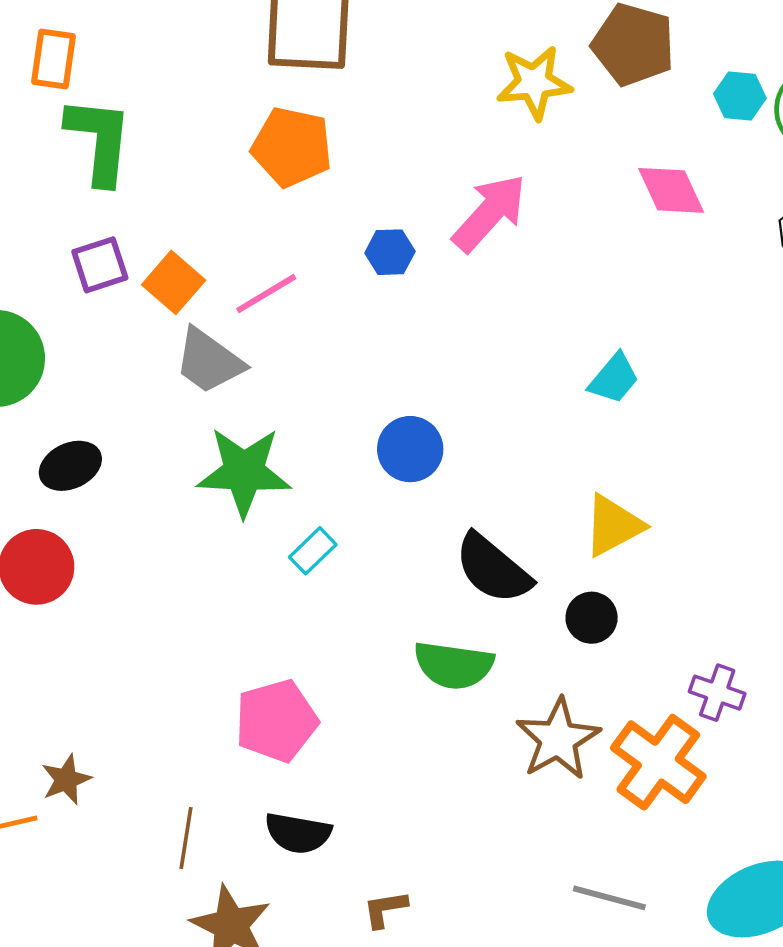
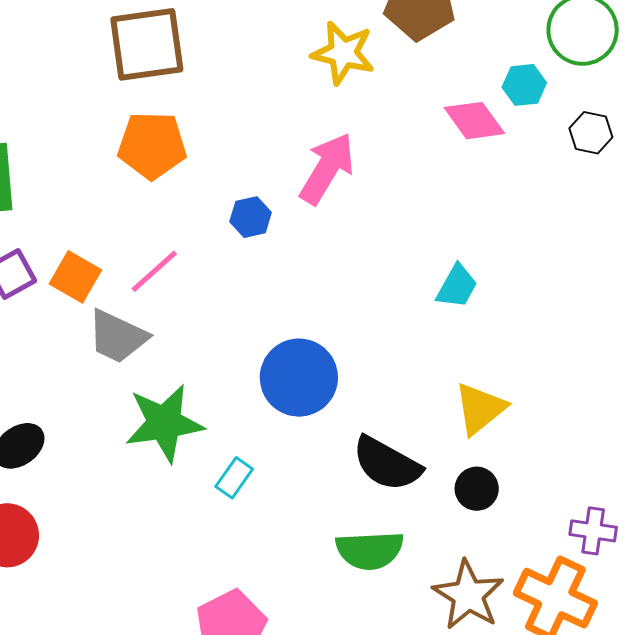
yellow star: (534, 83) -> (343, 53), turned 30
cyan hexagon: (740, 96) -> (524, 85), moved
blue circle: (410, 449) -> (299, 378), size x1.4

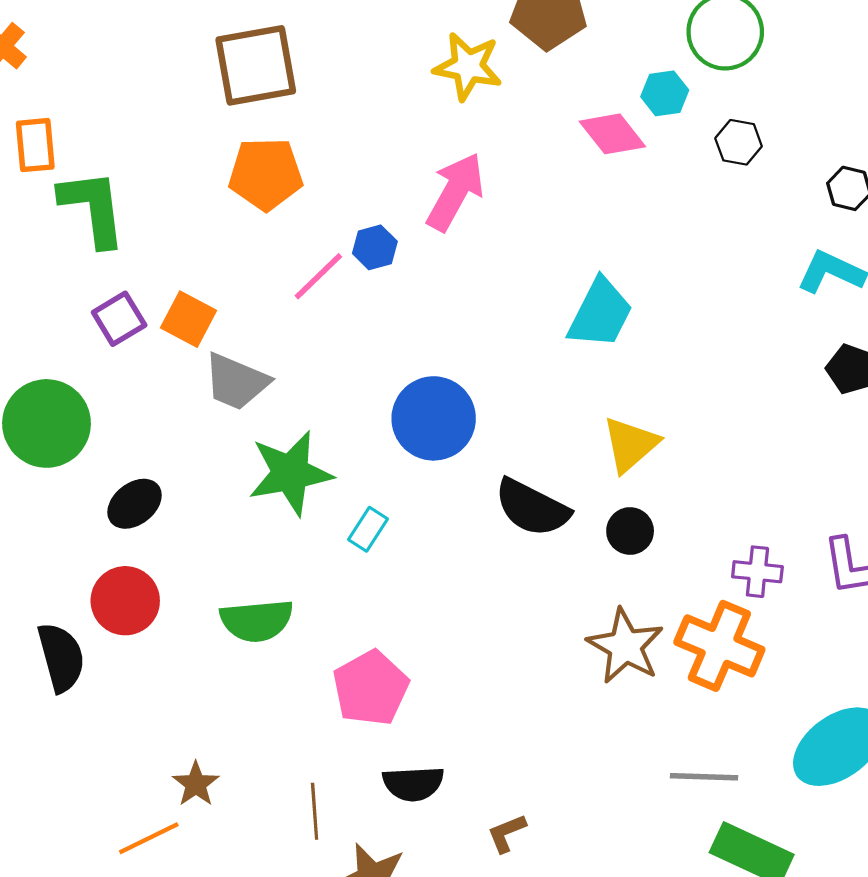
pink line: (154, 271) -> (318, 276), moved
cyan trapezoid: (457, 286) -> (600, 313), size x1.5
green semicircle: (370, 550) -> (257, 621), moved

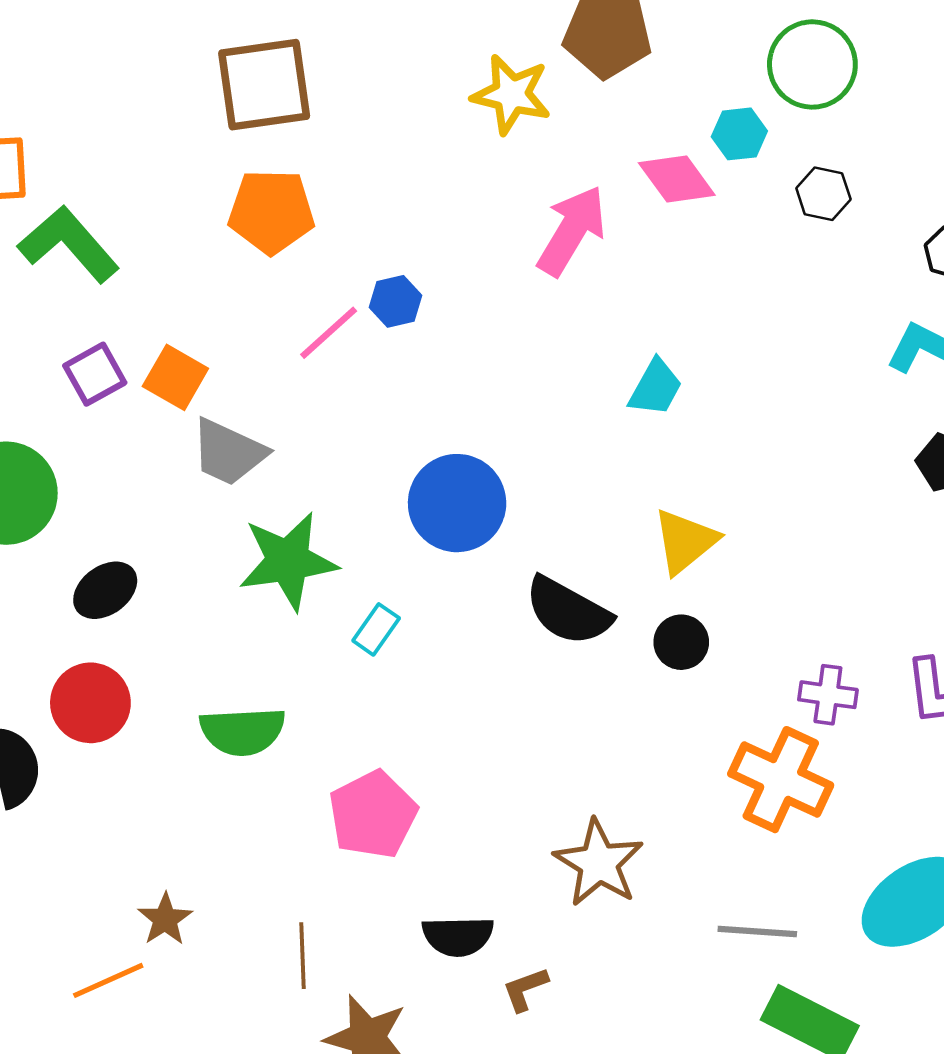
pink arrow: (455, 192) -> (572, 231), moved
green L-shape: (93, 208) -> (69, 244), turned -36
cyan trapezoid: (600, 313) -> (656, 388), size x0.7
brown star: (625, 646) -> (599, 863), moved
black semicircle: (413, 784) -> (458, 936), moved

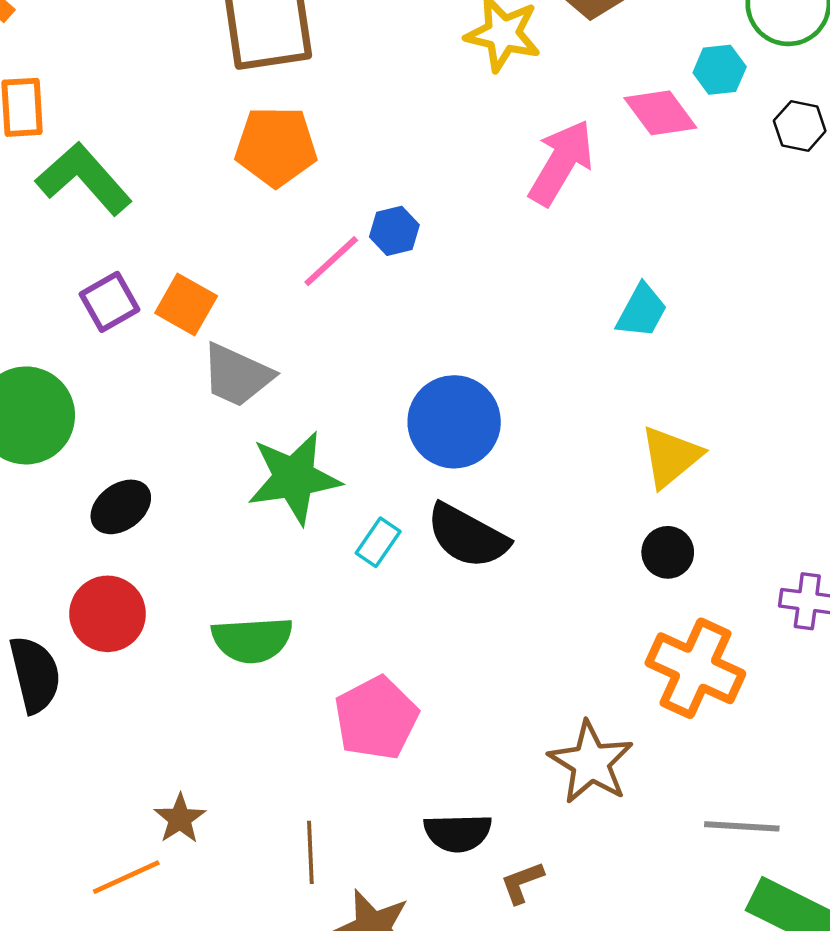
black semicircle: (568, 611) -> (467, 536), moved
orange cross: (781, 780) -> (695, 668), moved

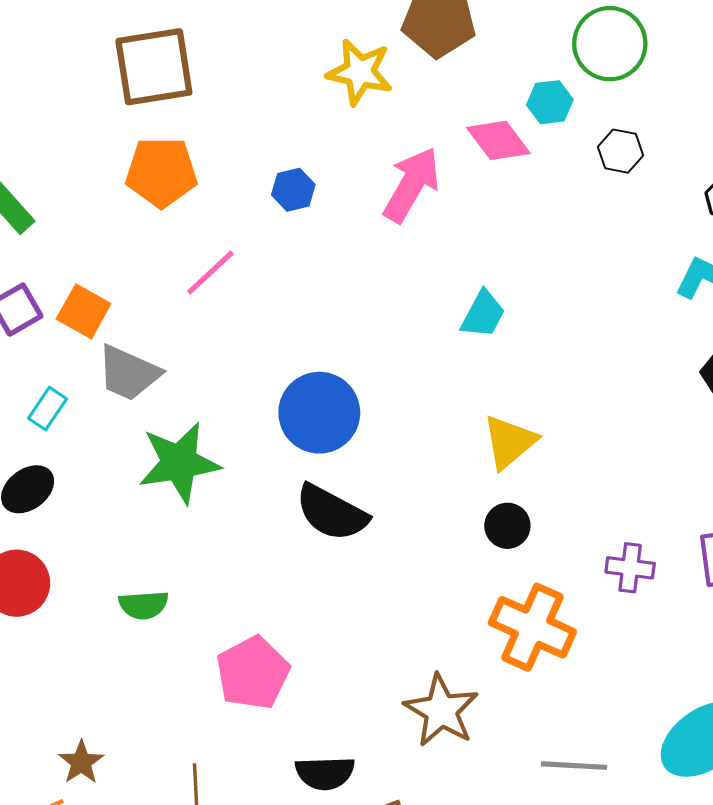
blue hexagon: (394, 231) -> (293, 190), moved
cyan rectangle: (378, 542) -> (48, 409), moved
green semicircle: (252, 640) -> (143, 605), size x0.7

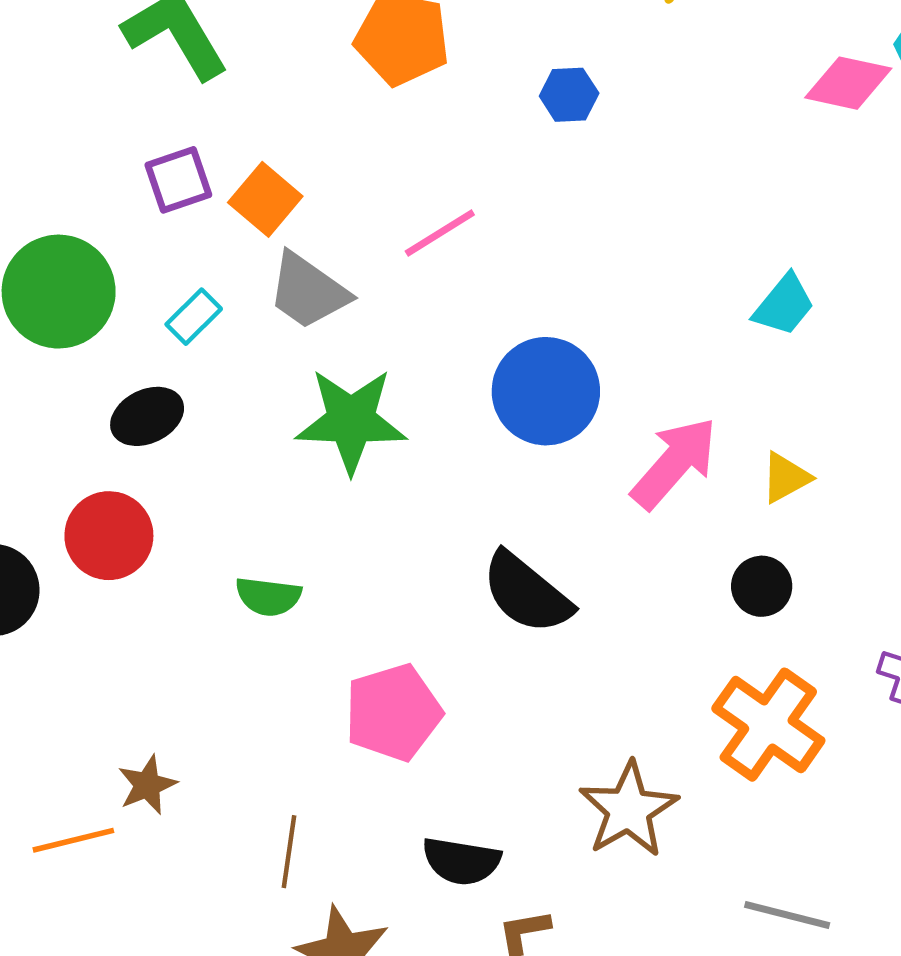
pink diamond: (498, 140) -> (848, 83), turned -52
pink arrow: (412, 185) -> (674, 463), moved
pink line: (210, 272) -> (440, 233), moved
yellow triangle: (509, 442) -> (786, 478), size x0.7
black semicircle: (332, 513) -> (527, 593), moved

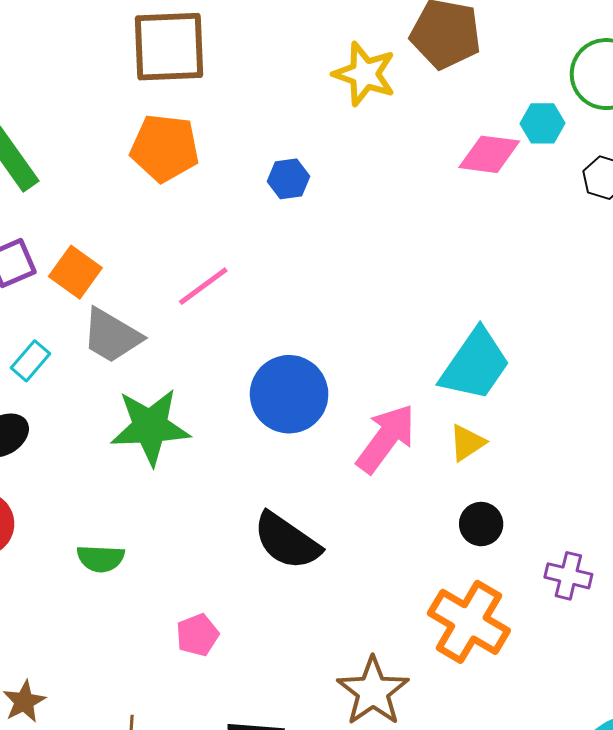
cyan trapezoid: (784, 305) -> (475, 365), moved, size x1.6
black circle: (762, 586) -> (481, 524), moved
pink pentagon: (393, 713) -> (197, 635), size x0.6

